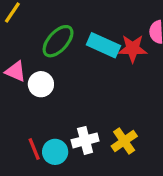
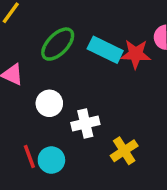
white circle: (41, 84) -> (49, 103), moved
white cross: (85, 140) -> (85, 123), moved

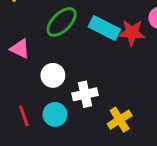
red line: (29, 156) -> (24, 116), moved
cyan circle: (51, 160) -> (55, 114), moved

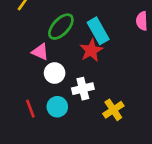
cyan rectangle: (104, 28) -> (98, 31), turned 35
red star: (132, 32) -> (91, 50), moved, turned -30
pink triangle: (20, 49) -> (40, 52), moved

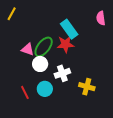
green ellipse: (61, 27) -> (44, 47), moved
red star: (91, 50) -> (66, 44), turned 30
yellow cross: (113, 110) -> (87, 87), turned -35

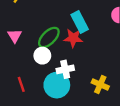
pink triangle: (28, 49) -> (15, 36), moved, turned 32
yellow cross: (87, 87) -> (100, 84), moved
cyan circle: (45, 89) -> (57, 85), moved, size x1.5

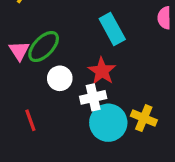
green ellipse: (49, 37) -> (44, 47), moved
red star: (73, 38) -> (102, 71), moved, turned 30
cyan circle: (57, 85) -> (108, 123), moved

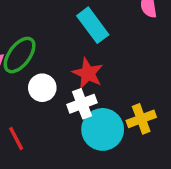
yellow cross: (144, 118) -> (141, 119), turned -35

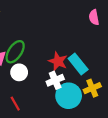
cyan rectangle: (93, 25) -> (78, 64), moved
white circle: (42, 88) -> (19, 72), moved

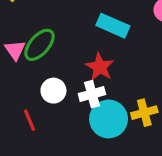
cyan rectangle: (78, 64) -> (113, 26), moved, turned -35
white circle: (19, 72) -> (53, 91), moved

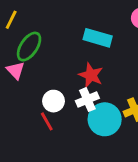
green ellipse: (39, 45) -> (29, 47), moved
red line: (29, 120) -> (47, 121), moved

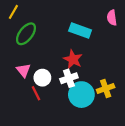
pink triangle: (15, 70) -> (23, 70), moved

